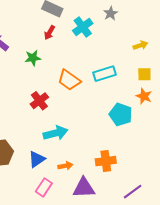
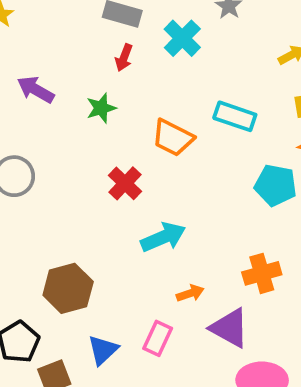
cyan rectangle: (105, 74) -> (235, 116), turned 45
blue triangle: (37, 159) -> (103, 350), moved
purple triangle: (84, 188) -> (230, 328), turned 40

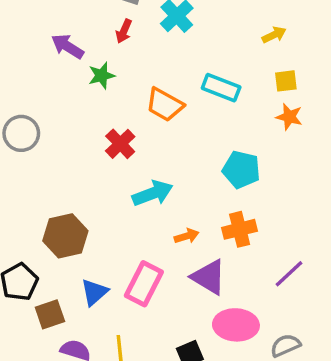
purple arrow: (36, 90) -> (67, 46), moved
cyan pentagon: (276, 185) -> (241, 170), moved
orange arrow: (190, 293) -> (187, 236), moved
pink rectangle: (158, 338) -> (144, 284), size x1.4

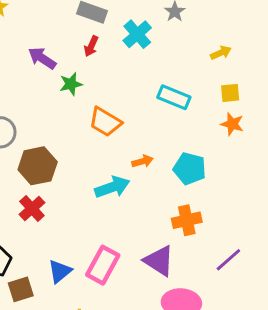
orange trapezoid: (165, 105) -> (105, 122), moved
red cross: (120, 144) -> (32, 208), moved
brown hexagon: (65, 236) -> (38, 166), moved
orange arrow: (187, 236) -> (143, 161), moved

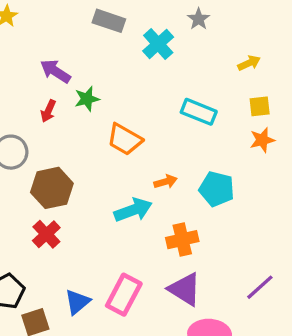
red arrow: (91, 46) -> (48, 111), moved
orange star: (232, 124) -> (262, 140), turned -30
orange cross: (187, 220) -> (182, 240), moved

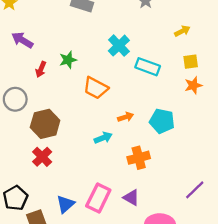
cyan cross: (158, 44) -> (119, 46), moved
purple arrow: (55, 71) -> (22, 40), moved
cyan arrow: (133, 210) -> (103, 138), size x0.7
purple triangle: (185, 289) -> (131, 198), moved, size x0.7

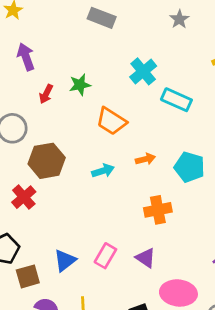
purple arrow: (22, 40) -> (26, 57), turned 35
cyan arrow: (103, 138) -> (103, 171), moved
red cross: (42, 157) -> (24, 197), moved
pink rectangle: (98, 198) -> (105, 256), size x0.7

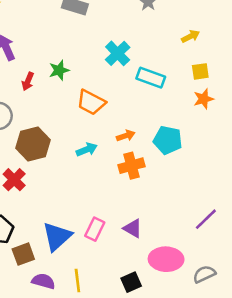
orange cross: (158, 210) -> (132, 166), moved
blue triangle: (65, 260) -> (57, 236), size x1.4

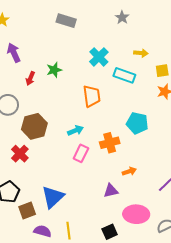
yellow arrow: (191, 36) -> (141, 53), moved, turned 32
orange trapezoid: (91, 102) -> (92, 96), moved, turned -125
orange arrow: (126, 136) -> (129, 171), moved
purple triangle: (133, 228) -> (111, 191), turned -42
pink rectangle: (95, 229) -> (81, 153), moved

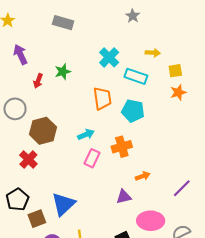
gray rectangle: (66, 21) -> (63, 23), moved
cyan pentagon: (137, 123) -> (133, 111), moved

